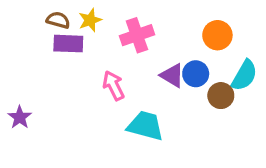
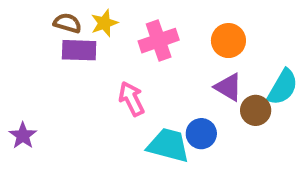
orange circle: (217, 35) -> (228, 41), moved
blue circle: (196, 74) -> (201, 134), moved
purple triangle: (172, 75) -> (228, 87), moved

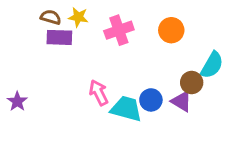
yellow star: (104, 23) -> (78, 17), turned 30
purple triangle: (228, 87) -> (181, 101), moved
pink arrow: (131, 99) -> (99, 93), moved

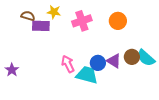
brown semicircle: (51, 17) -> (28, 16), moved
cyan semicircle: (212, 65) -> (146, 58), moved, turned 102
blue circle: (151, 100) -> (98, 63), moved
purple triangle: (181, 101) -> (114, 61), moved

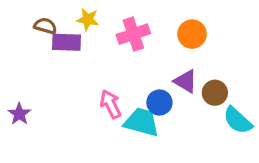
cyan semicircle: (146, 58) -> (238, 120), moved
purple triangle: (114, 61) -> (186, 81), moved

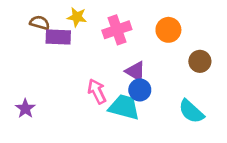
purple triangle: (186, 81) -> (136, 71), moved
brown circle: (215, 93) -> (200, 61), moved
purple star: (19, 114) -> (25, 109), moved
cyan semicircle: (238, 120) -> (191, 111), moved

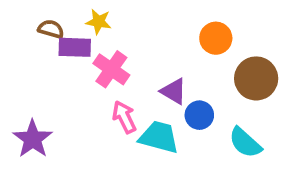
pink cross: (117, 30) -> (111, 69), moved, turned -36
brown circle: (200, 61) -> (256, 78), size x1.5
blue circle: (140, 90) -> (199, 115), moved
purple star: (25, 109) -> (33, 139), size x1.5

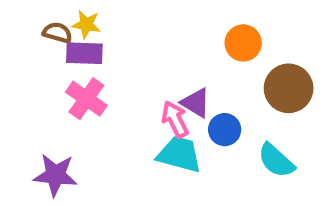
yellow star: (99, 22) -> (86, 24), moved
pink cross: (111, 69) -> (86, 99), moved
pink arrow: (124, 117) -> (175, 119), moved
purple star: (33, 139) -> (55, 175), moved, turned -30

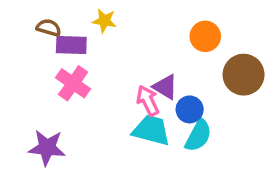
yellow star: (86, 24) -> (104, 21), moved
cyan semicircle: (276, 161) -> (198, 136), moved, turned -104

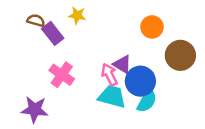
purple rectangle: (71, 45) -> (53, 33), turned 50
pink cross: (73, 83) -> (62, 75), moved
blue circle: (190, 109) -> (140, 81), size x1.5

